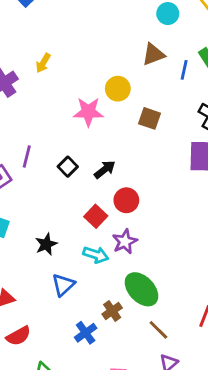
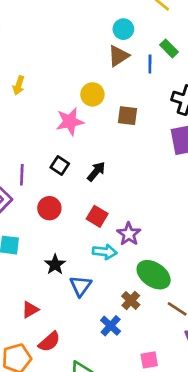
cyan circle: (168, 14) -> (123, 29), moved
black square: (68, 167) -> (60, 166), moved
red circle: (126, 200) -> (49, 208), moved
black star: (46, 244) -> (55, 264), moved

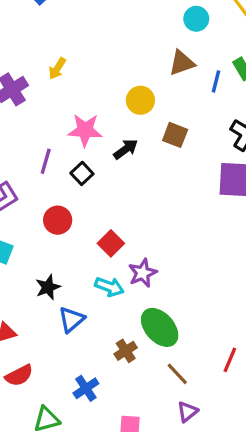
cyan circle: (123, 29) -> (196, 19), moved
pink star: (70, 122) -> (85, 130), moved
black arrow: (96, 171) -> (126, 149), moved
purple line: (22, 175) -> (46, 161), moved
blue cross: (111, 326) -> (86, 388), moved

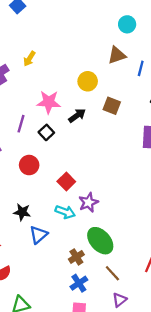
black star: (48, 287) -> (22, 212), turned 30
blue cross: (86, 388) -> (79, 283), moved

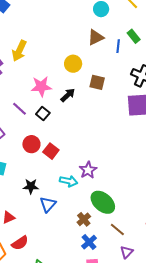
yellow arrow: (29, 59) -> (19, 51), size x1.5
purple line: (21, 124) -> (19, 109), turned -56
red square: (66, 181) -> (51, 151), moved

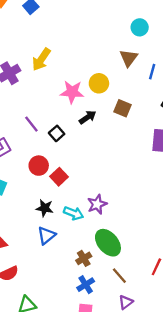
brown triangle: (96, 37) -> (129, 58), turned -36
pink star: (41, 87) -> (72, 92), moved
black star: (31, 186) -> (45, 208), moved

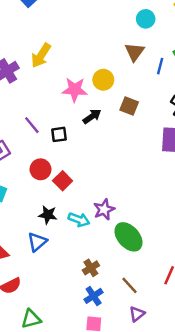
black square: (57, 133) -> (59, 134), turned 35
blue triangle: (46, 235) -> (37, 242), moved
green ellipse: (108, 243) -> (128, 237), moved

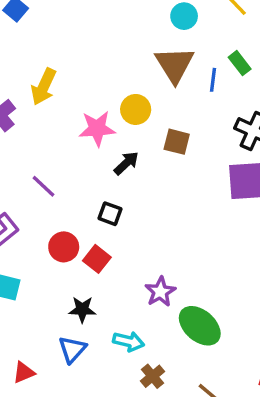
brown triangle: (135, 52) -> (175, 65), size x1.4
black square: (59, 134) -> (110, 214), moved, turned 35
cyan arrow: (79, 220) -> (129, 341), moved

